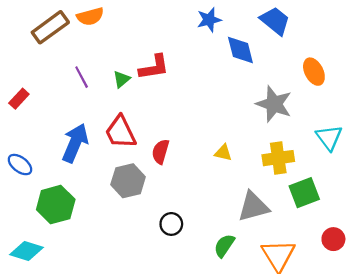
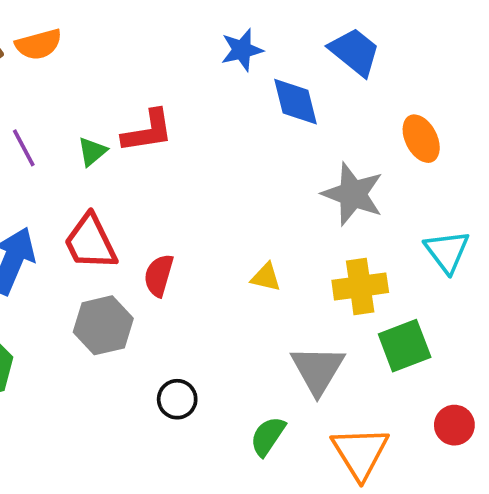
gray triangle: (253, 207) -> (318, 370), turned -44

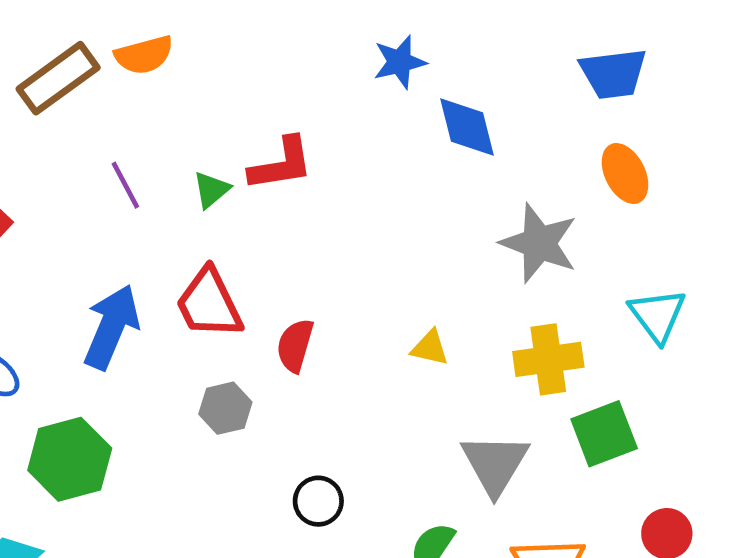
blue trapezoid: (355, 52) -> (613, 74), moved, turned 134
gray hexagon: (103, 325) -> (225, 408), size x0.7

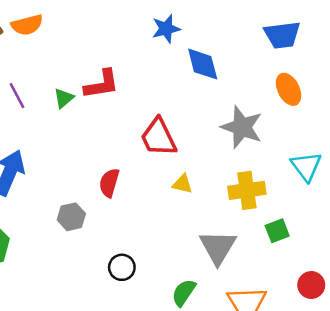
red trapezoid: (209, 304) -> (158, 137), moved
green square: (604, 434) -> (277, 231), size x0.7

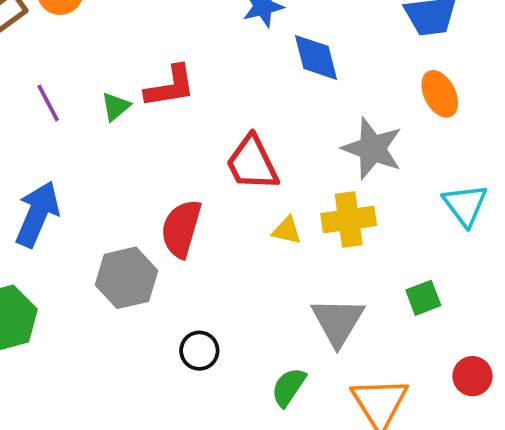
red semicircle: (109, 183) -> (181, 229), size x1.4
yellow cross: (247, 190) -> (349, 220), moved
gray hexagon: (71, 217) -> (127, 278), size x1.5

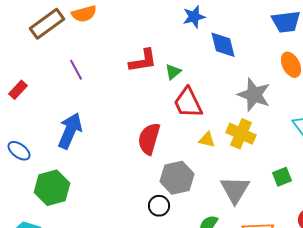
green triangle: (116, 107) -> (173, 72), moved
yellow cross: (349, 220) -> (241, 134), turned 32
gray hexagon: (127, 278) -> (177, 178), moved

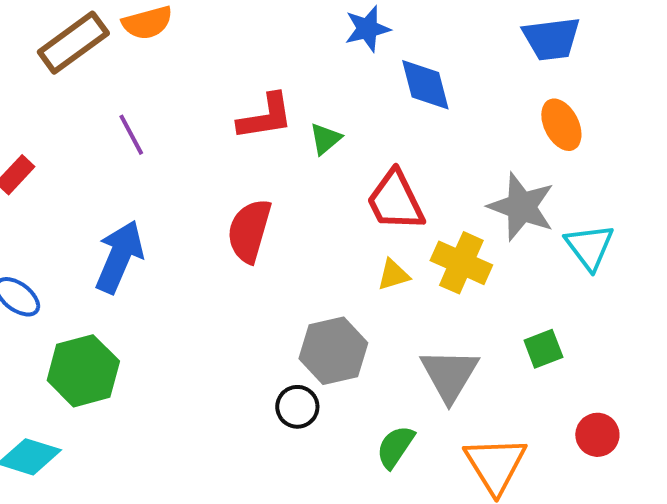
gray star: (254, 95) -> (521, 207), moved
red trapezoid: (188, 103) -> (395, 201), moved
red semicircle: (149, 139) -> (249, 231), moved
yellow triangle: (207, 140) -> (393, 275), turned -30

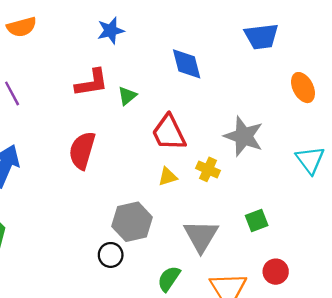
blue star: (367, 29) -> (111, 31), moved
orange ellipse: (561, 125) -> (303, 88), moved
cyan triangle: (589, 247) -> (310, 160), moved
yellow cross: (461, 263) -> (208, 169), size x0.7
red circle: (597, 435) -> (276, 272), moved

